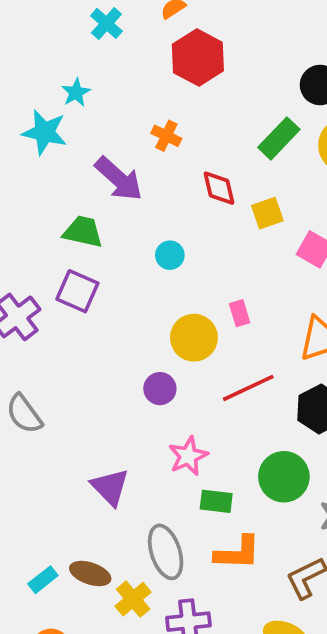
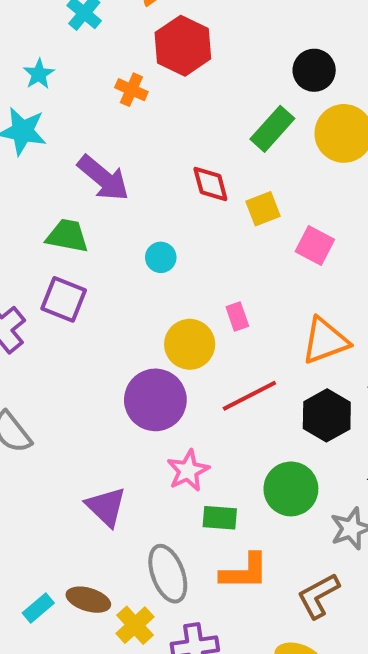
cyan star: (76, 93) -> (39, 74), moved
orange cross: (166, 136) -> (131, 90), moved
purple circle: (160, 389) -> (155, 400), size x1.8

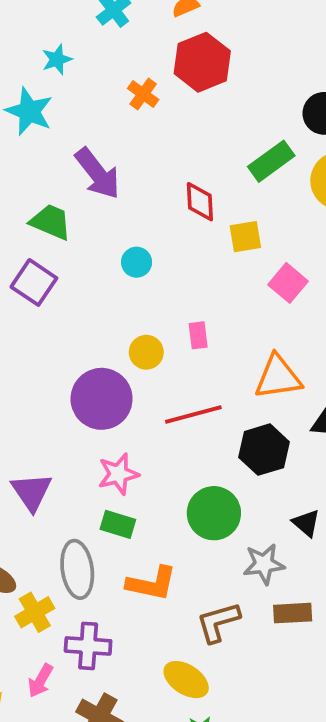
yellow circle: (190, 344) -> (146, 352), size x0.7
green rectangle: (220, 518) -> (118, 524), moved

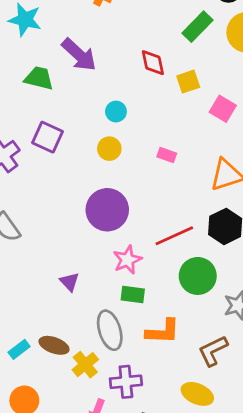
green trapezoid: (51, 222) -> (39, 78), moved
pink rectangle: (198, 335) -> (167, 155), turned -54
yellow circle: (146, 352) -> (109, 149), moved
red line: (193, 414) -> (174, 236), moved
purple triangle: (31, 492) -> (69, 282), size x0.7

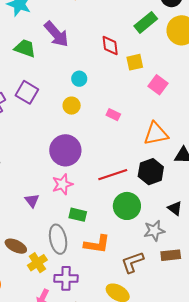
pink star: (127, 260) -> (62, 184), moved

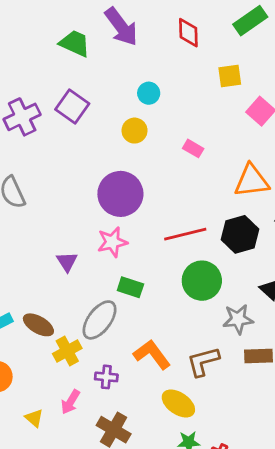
red diamond: (110, 45) -> (188, 33), moved
gray ellipse: (58, 239) -> (100, 320), turned 44
orange L-shape: (97, 244) -> (152, 354), moved, turned -140
purple cross: (66, 278) -> (106, 377), size x0.7

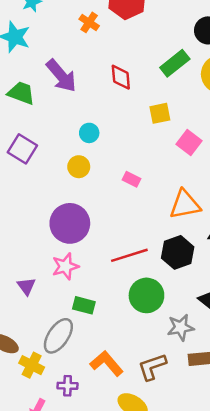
yellow cross: (67, 351) -> (32, 365), turned -30

